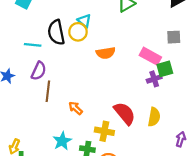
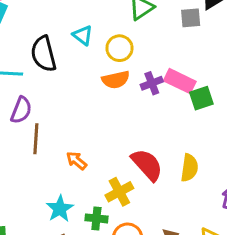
yellow circle: (78, 32) -> (120, 48), moved
gray square: (174, 37) -> (191, 18), moved
purple cross: (154, 79) -> (152, 83), moved
yellow cross: (104, 131) -> (119, 192), turned -36

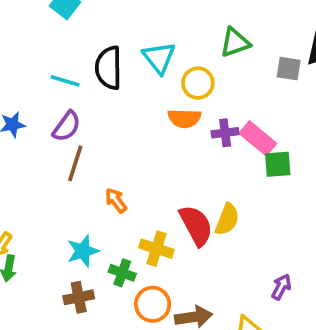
cyan triangle: (83, 35) -> (159, 58), size x1.4
yellow semicircle: (189, 168) -> (227, 219), moved
yellow cross: (119, 192) -> (156, 249), turned 32

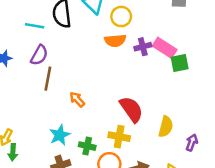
yellow semicircle: (227, 219) -> (166, 127), moved
yellow cross: (156, 249) -> (119, 137), moved

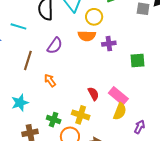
cyan line: (35, 26) -> (18, 26), moved
pink rectangle: (165, 48) -> (118, 96), moved
purple semicircle: (39, 55) -> (55, 46), moved
red semicircle: (131, 109) -> (93, 94), size x0.6
cyan star: (60, 135) -> (20, 103), moved

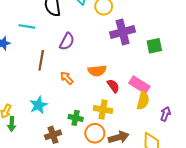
orange semicircle: (87, 36) -> (97, 71), moved
purple cross: (109, 44) -> (123, 32), size x1.6

